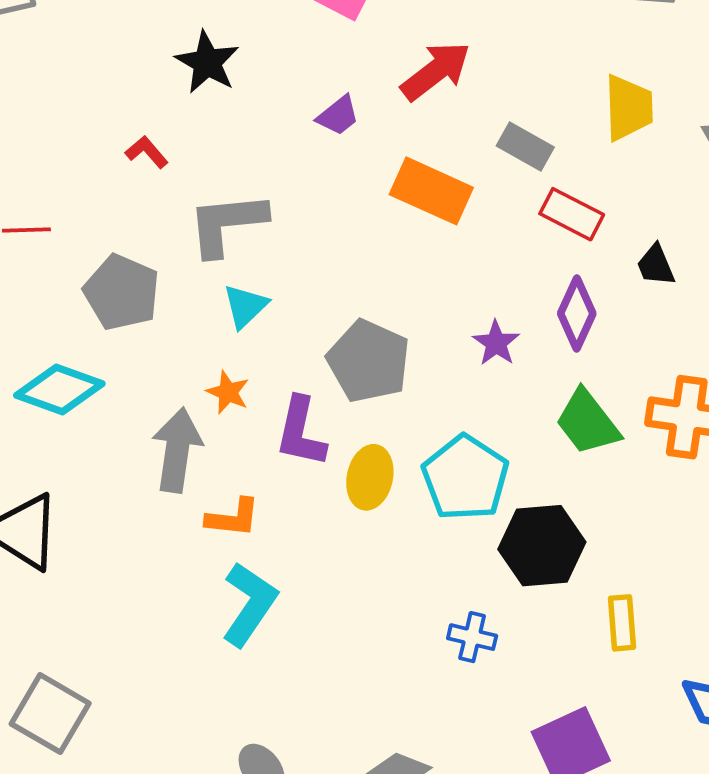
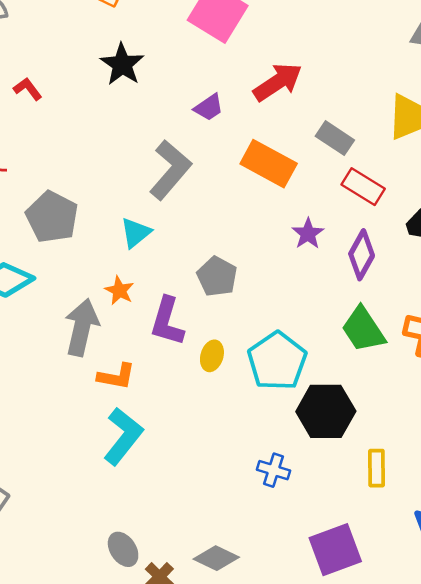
red L-shape: (147, 152) -> (28, 89), moved
gray L-shape: (227, 224) -> (170, 170), moved, turned 132
purple star: (496, 343) -> (308, 234), moved
gray pentagon: (369, 361) -> (217, 277), size x0.7
yellow ellipse: (370, 477) -> (212, 356), size x0.7

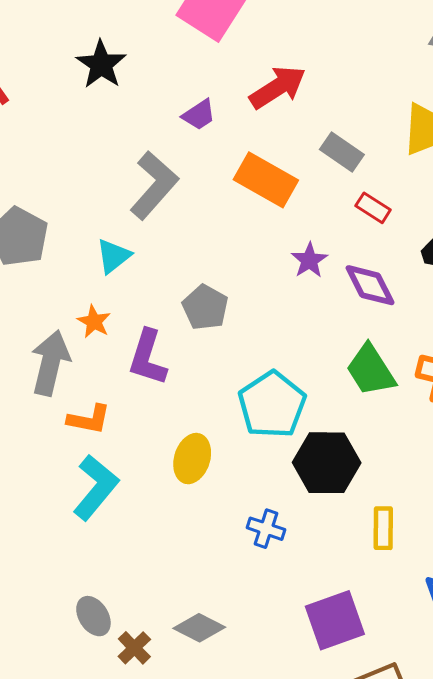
red rectangle: (363, 187) -> (373, 208), size x0.7
purple diamond: (362, 255) -> (370, 285), turned -57
yellow ellipse: (212, 356) -> (192, 459), moved, size x1.4

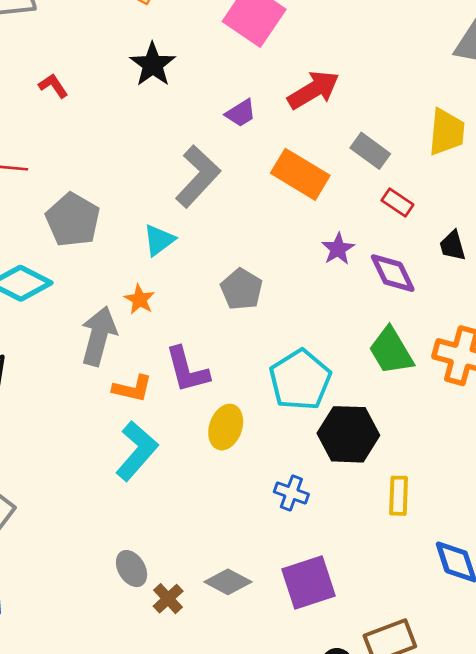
purple L-shape: (148, 358) -> (187, 370), moved, turned -34
purple square: (335, 620) -> (308, 583), moved

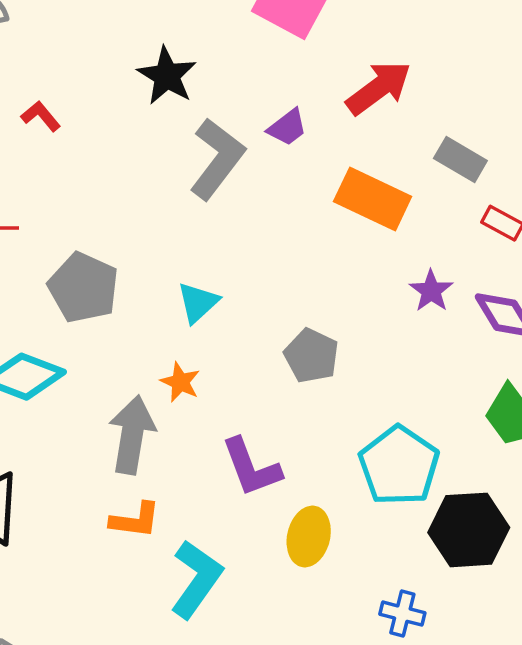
gray L-shape: (198, 176) -> (217, 159), moved
orange L-shape: (132, 389) -> (135, 520), moved

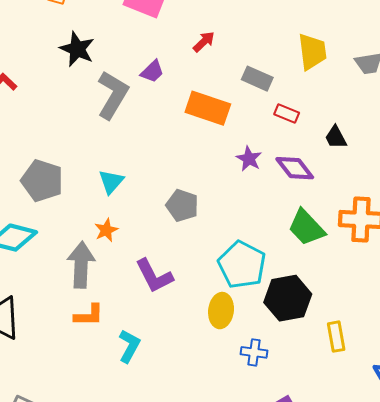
red arrow: (379, 88) -> (204, 42), size x0.6
orange star: (180, 382) -> (106, 230), turned 30
yellow ellipse: (309, 537) -> (221, 311), moved
cyan L-shape: (196, 579) -> (129, 346), size x0.7

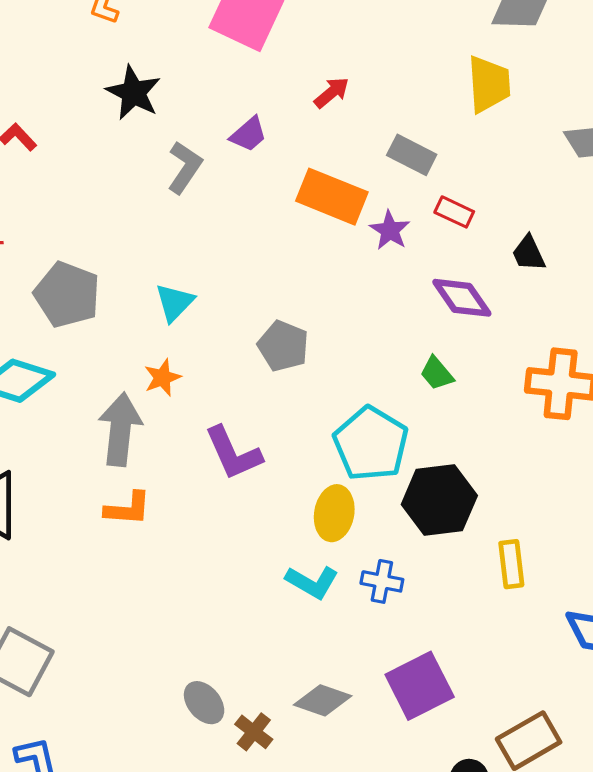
yellow trapezoid: (312, 52) -> (489, 84), moved
gray L-shape: (113, 95) -> (185, 167), size x0.7
purple star: (249, 159) -> (390, 230), moved
green trapezoid: (306, 228) -> (437, 373), moved, size x0.6
cyan L-shape: (129, 346) -> (312, 582), moved, turned 88

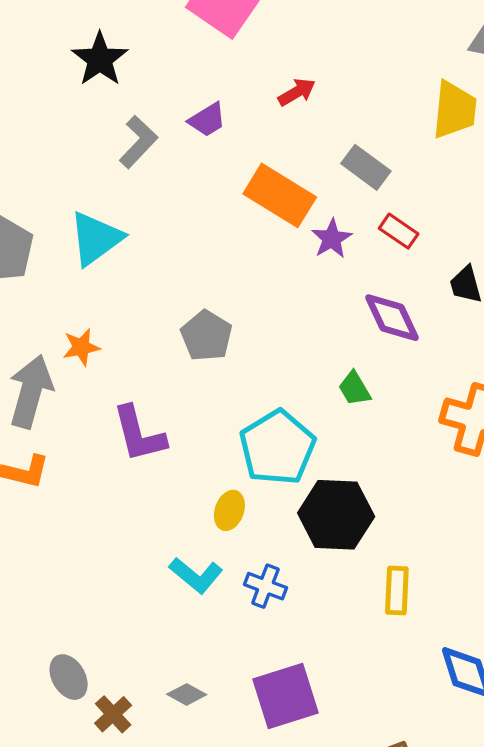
cyan triangle: (175, 302) -> (96, 238), moved, size x1.4
yellow ellipse: (334, 513) -> (229, 510), size x0.7
gray diamond: (323, 700) -> (187, 694), size x0.7

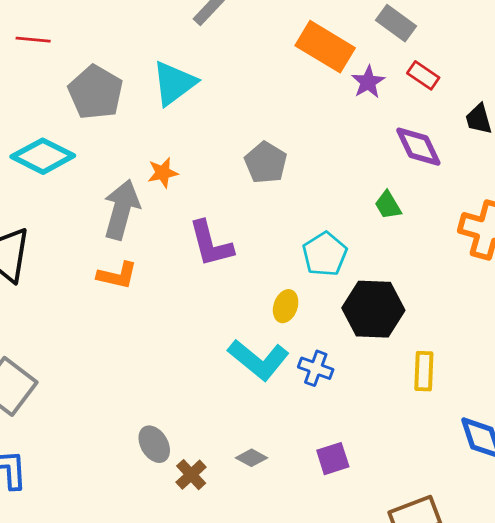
cyan pentagon: (277, 448) -> (325, 254), size x0.7
cyan L-shape: (196, 575) -> (258, 360), size x1.4
purple square: (285, 696) -> (333, 459), size x0.6

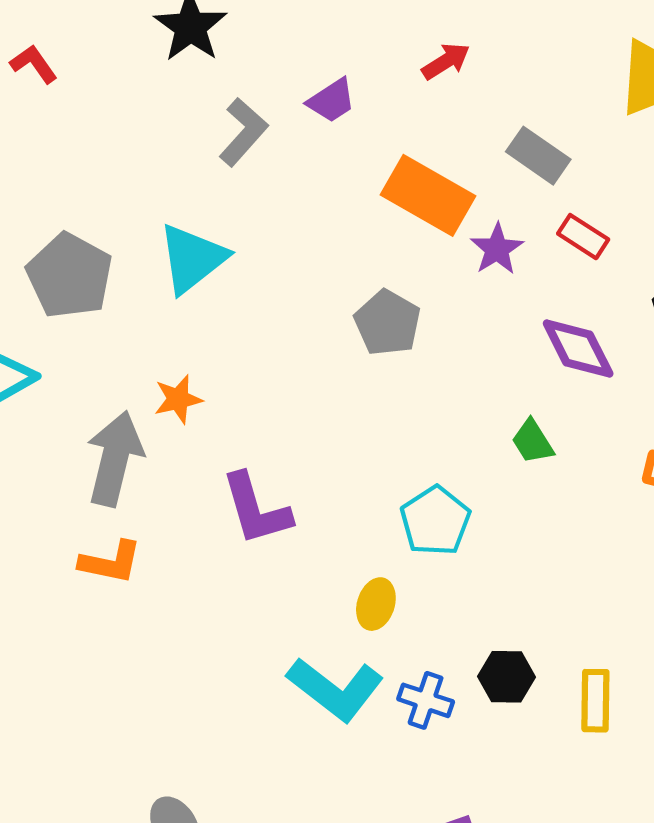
gray pentagon: (266, 163) -> (387, 323), moved
black hexagon: (373, 309) -> (507, 677), moved, size x0.6

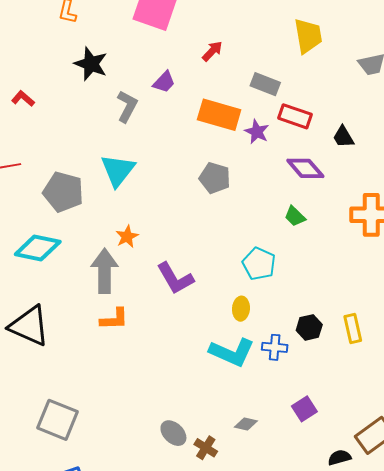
red rectangle: (583, 237) -> (295, 116), size x1.4

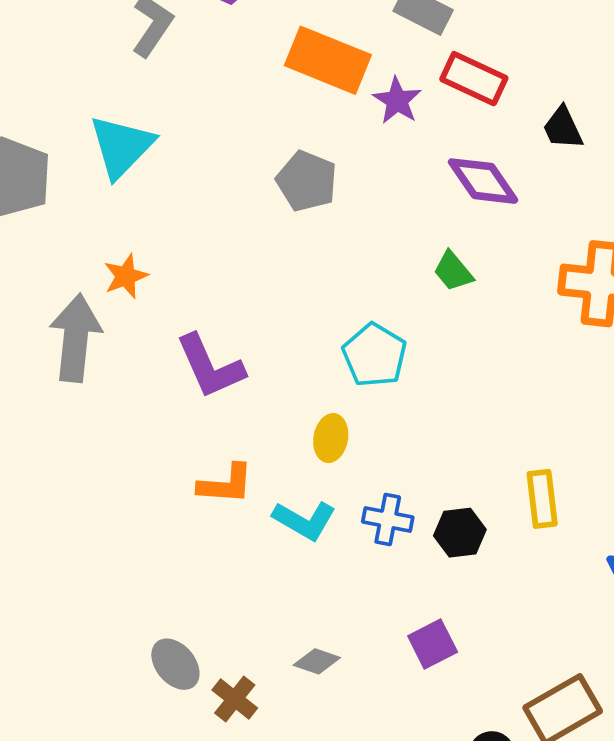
orange L-shape: (114, 319) -> (226, 484), moved
black hexagon: (309, 327) -> (460, 533), moved
cyan L-shape: (232, 352) -> (304, 520), size x0.7

